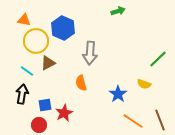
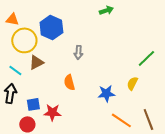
gray arrow: (90, 53) -> (78, 52), size x0.6
yellow semicircle: (144, 84) -> (132, 83), turned 96
blue star: (118, 94) -> (106, 93), turned 30
red star: (64, 113) -> (52, 112), turned 30

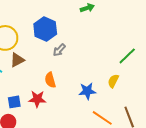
blue hexagon: (51, 27) -> (45, 29), moved
gray arrow: (78, 52) -> (59, 50), turned 40
red star: (52, 112) -> (37, 99), moved

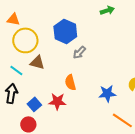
brown triangle: (17, 60) -> (37, 62), turned 42
blue square: (14, 102) -> (34, 104), turned -32

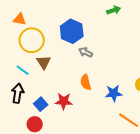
gray arrow: (79, 52) -> (86, 52), turned 72
brown triangle: (37, 62) -> (44, 62), turned 42
orange semicircle: (70, 82) -> (86, 82), moved

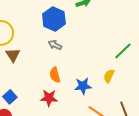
blue hexagon: (72, 31) -> (54, 19), moved
red star: (64, 101) -> (49, 98), moved

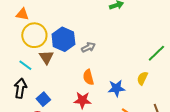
blue hexagon: (54, 19) -> (63, 39), moved
gray arrow: (55, 45) -> (88, 47), turned 128

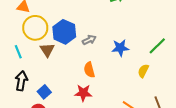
cyan line: (25, 65) -> (18, 52), moved, turned 32
blue star: (116, 88) -> (120, 48), moved

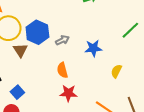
green line: (157, 46) -> (130, 30), moved
red star: (83, 93) -> (68, 93), moved

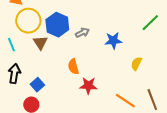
orange semicircle: (62, 70) -> (73, 67), moved

